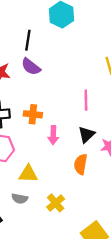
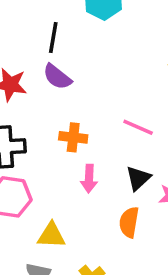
pink line: (86, 100) -> (138, 127), turned -66
orange cross: (33, 114) -> (73, 137), moved

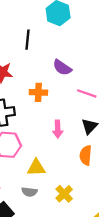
purple semicircle: (57, 77) -> (62, 68), moved
orange cross: (73, 137) -> (38, 92), moved

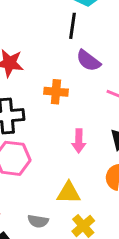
black line: (28, 40) -> (72, 26), moved
yellow triangle: (36, 168) -> (69, 193), moved

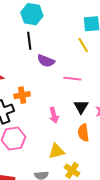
orange cross: (56, 92) -> (22, 95), moved

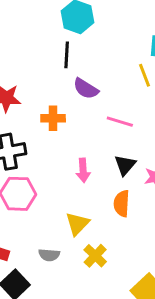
orange cross: (22, 95) -> (53, 118), moved
yellow triangle: (56, 151) -> (77, 224), turned -42

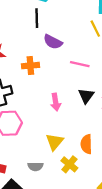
orange semicircle: (122, 204) -> (86, 144), moved

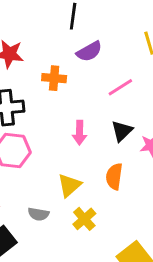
purple semicircle: (53, 42) -> (89, 51), turned -66
pink line: (80, 64) -> (120, 87), turned -54
orange semicircle: (86, 144) -> (114, 176), moved

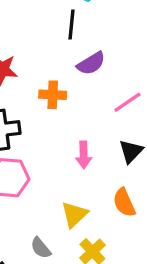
orange semicircle: (114, 176) -> (124, 203), turned -30
gray semicircle: (38, 214) -> (41, 248), turned 42

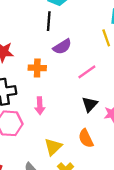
pink arrow: (84, 155) -> (40, 106), moved

